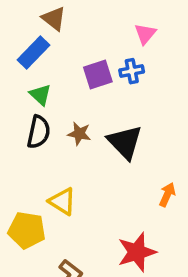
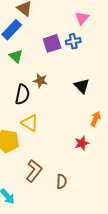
black semicircle: (39, 132) -> (22, 94), moved
black triangle: (125, 142) -> (82, 86), moved, size x0.7
red star: (137, 252) -> (82, 143), moved, size x0.6

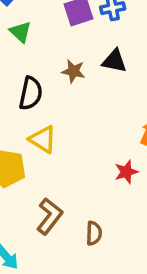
brown star: (40, 81) -> (73, 71), moved
black triangle: (82, 86) -> (114, 61), moved, turned -35

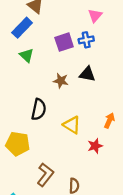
black semicircle: (31, 93) -> (39, 109), moved
yellow triangle: (43, 139) -> (72, 125), moved

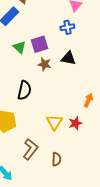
purple square: (64, 42) -> (39, 44), moved
green triangle: (27, 55) -> (19, 47), moved
yellow triangle: (72, 125) -> (54, 122), moved, turned 30

